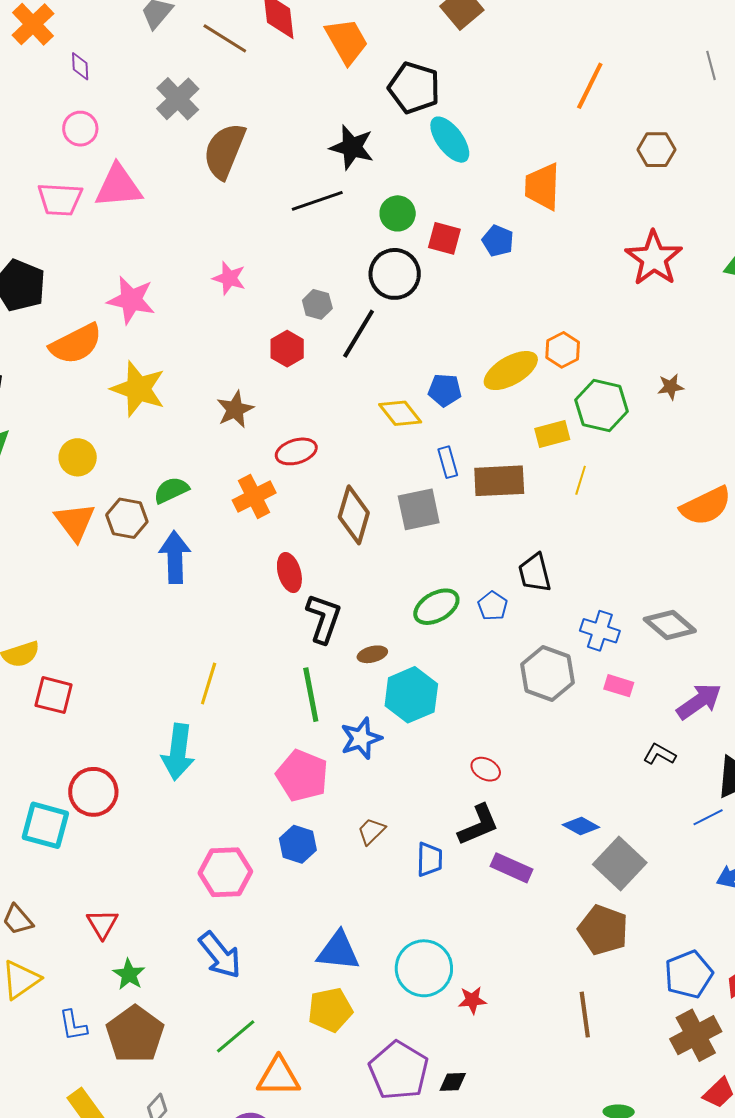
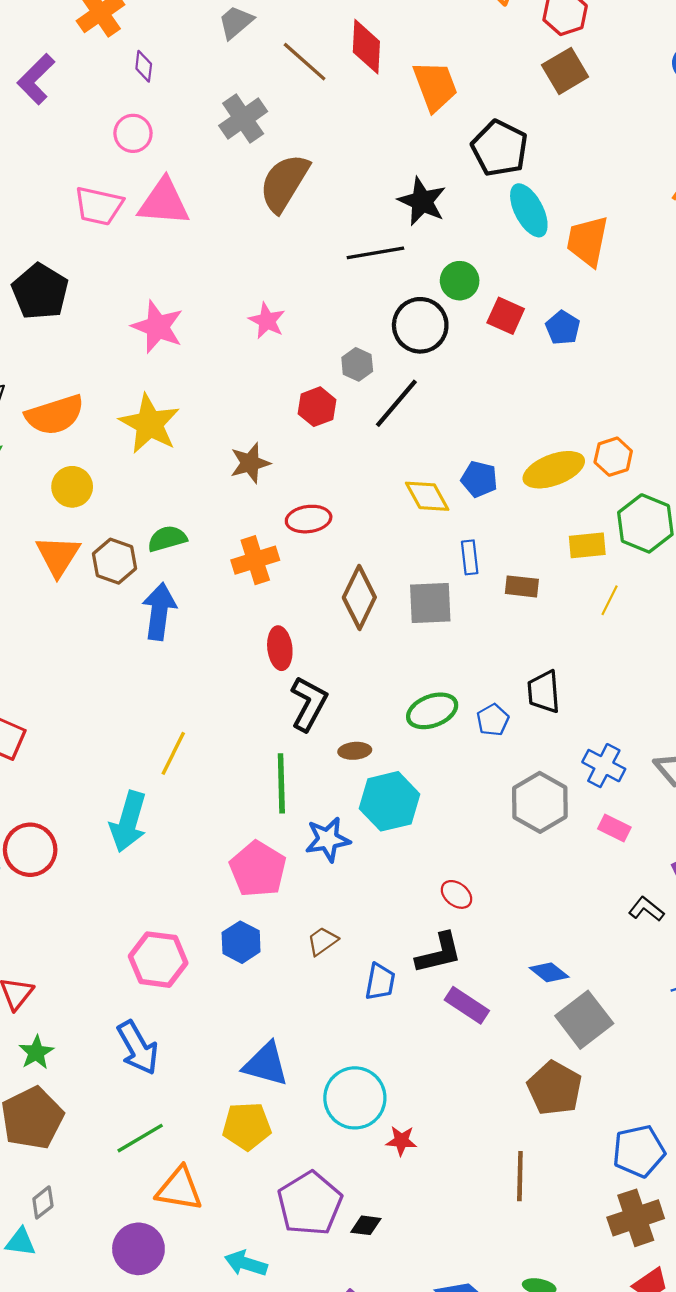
orange trapezoid: (542, 186) -> (587, 241), moved
black circle: (395, 274) -> (420, 325), moved
orange semicircle: (76, 344) -> (55, 415), moved
brown rectangle: (499, 481) -> (522, 586), size x0.6

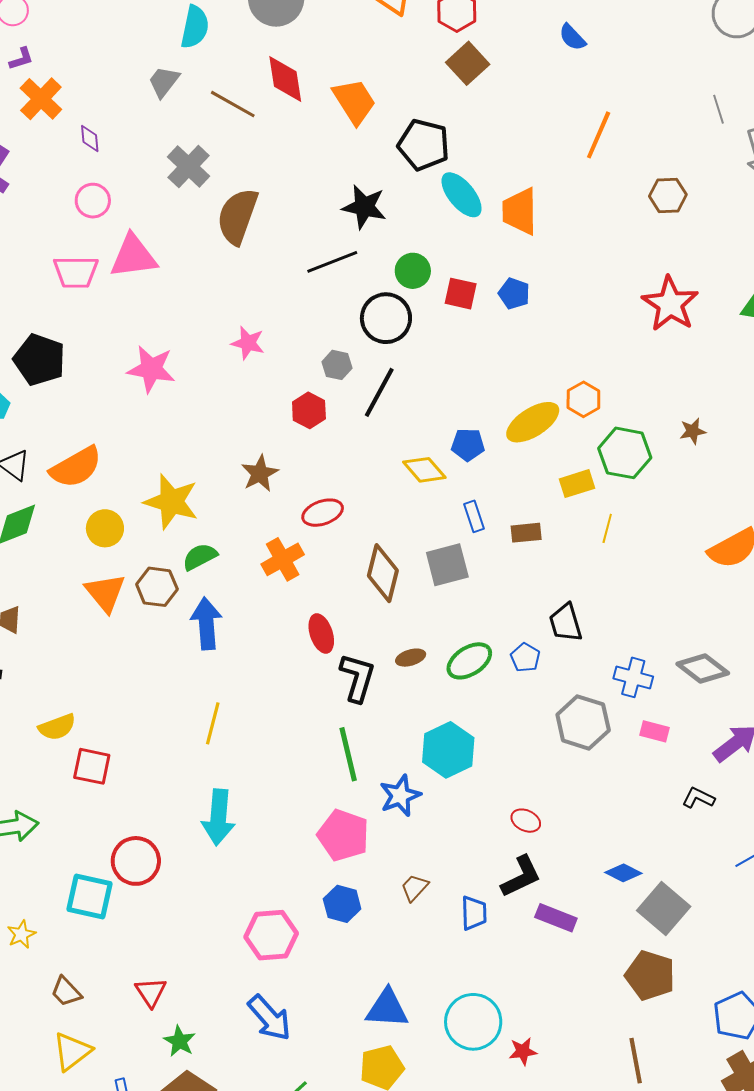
yellow star: (149, 424) -> (171, 502), moved
brown ellipse: (355, 751) -> (411, 658), moved
yellow line: (173, 753) -> (213, 723), moved

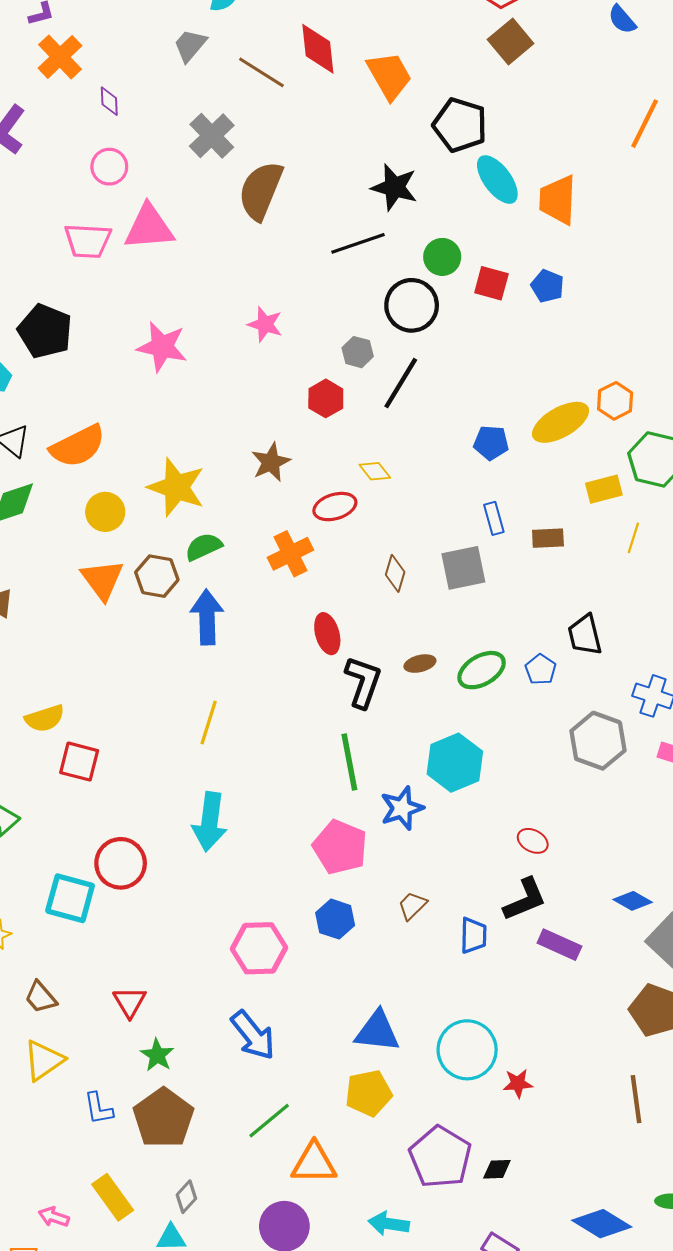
yellow diamond: (424, 470) -> (375, 471), moved, size x0.7
brown diamond: (383, 573) -> (395, 573), size x0.6

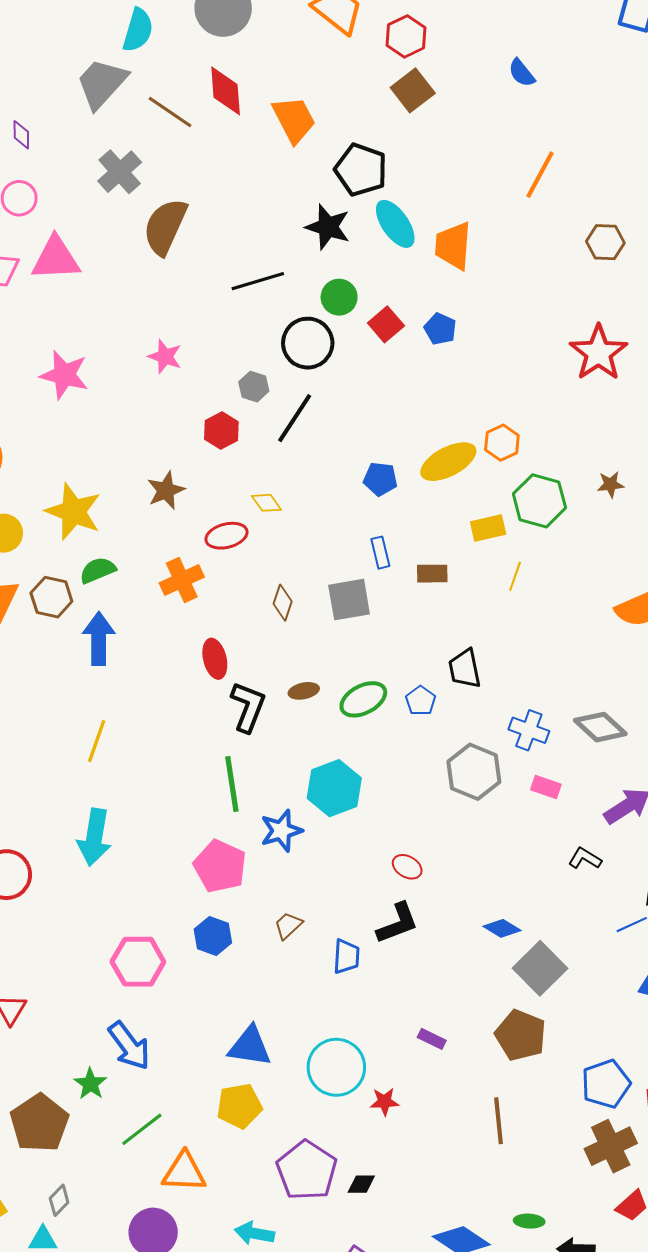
gray trapezoid: (190, 45) -> (102, 83), size x1.6
black star: (394, 187) -> (328, 227), moved
red square: (491, 283) -> (386, 324), turned 32
purple rectangle: (559, 945) -> (432, 1039), moved, size x0.7
green star: (157, 1055) -> (90, 1084), moved

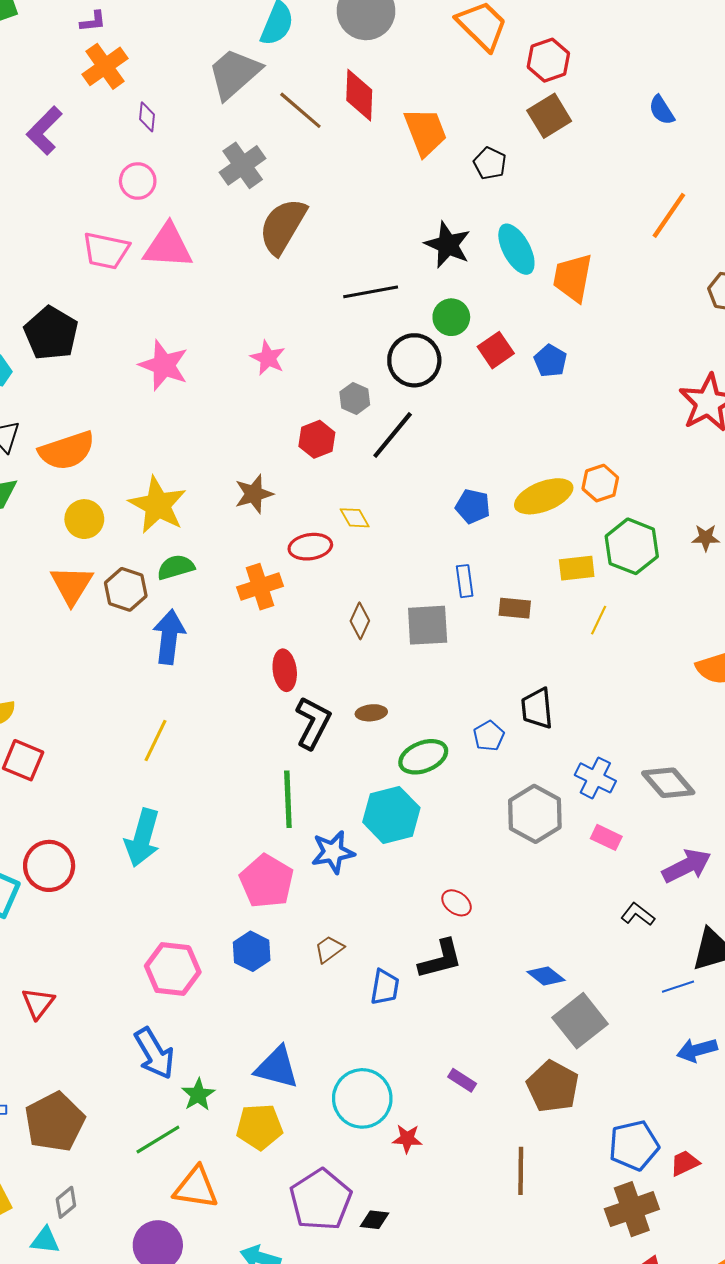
black pentagon: (361, 170) -> (490, 163), moved, size x0.6
green ellipse: (363, 699) -> (423, 757), moved
green star: (90, 1084) -> (198, 1095), moved

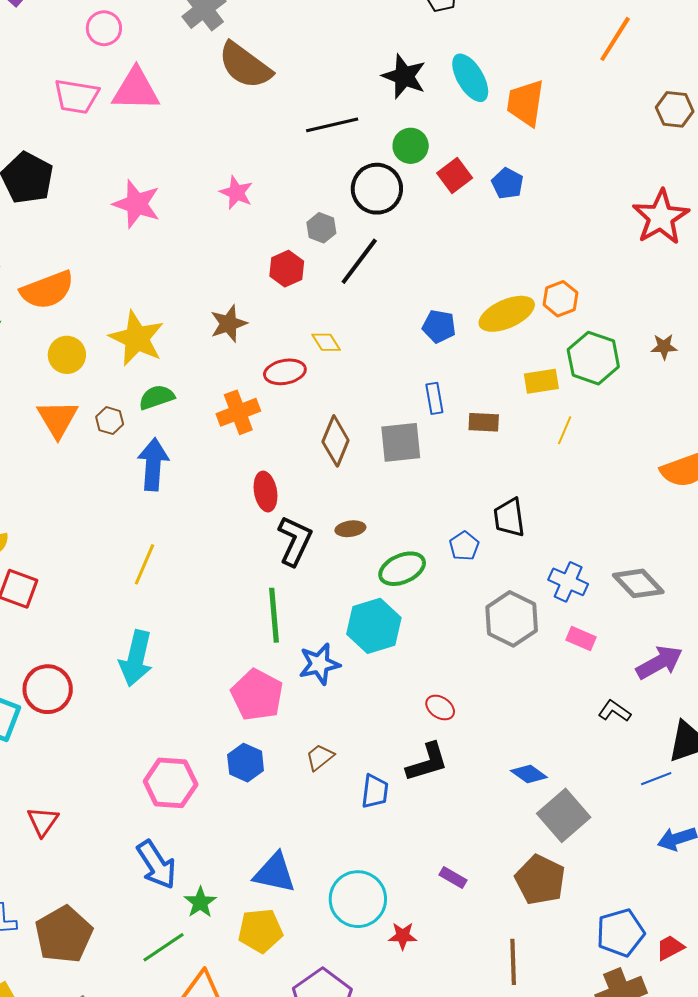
brown semicircle: (283, 226) -> (245, 66), turned -82
brown hexagon: (126, 589) -> (110, 421), size x0.7
brown diamond: (360, 621) -> (336, 441), size x1.4

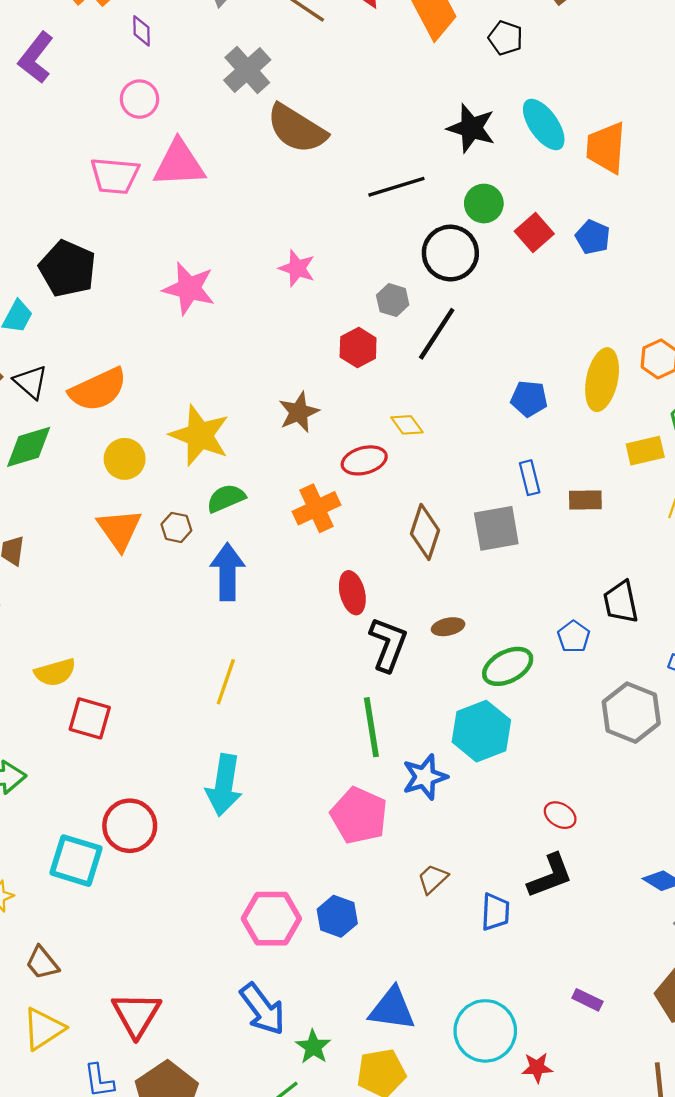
yellow ellipse: (507, 314) -> (602, 380), turned -50
blue hexagon: (246, 763) -> (337, 916), moved
red triangle: (43, 821) -> (136, 1015), moved, size x1.4

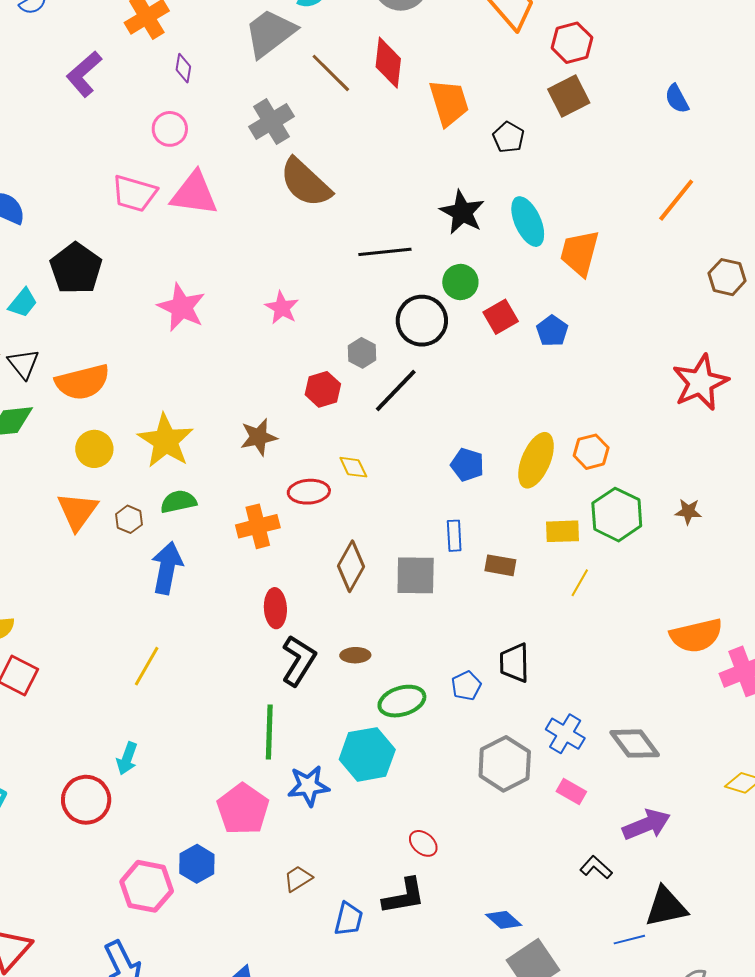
cyan arrow: (224, 785) -> (127, 758), size x0.6
red circle: (130, 826) -> (86, 800), moved
blue hexagon: (337, 916) -> (197, 864), moved

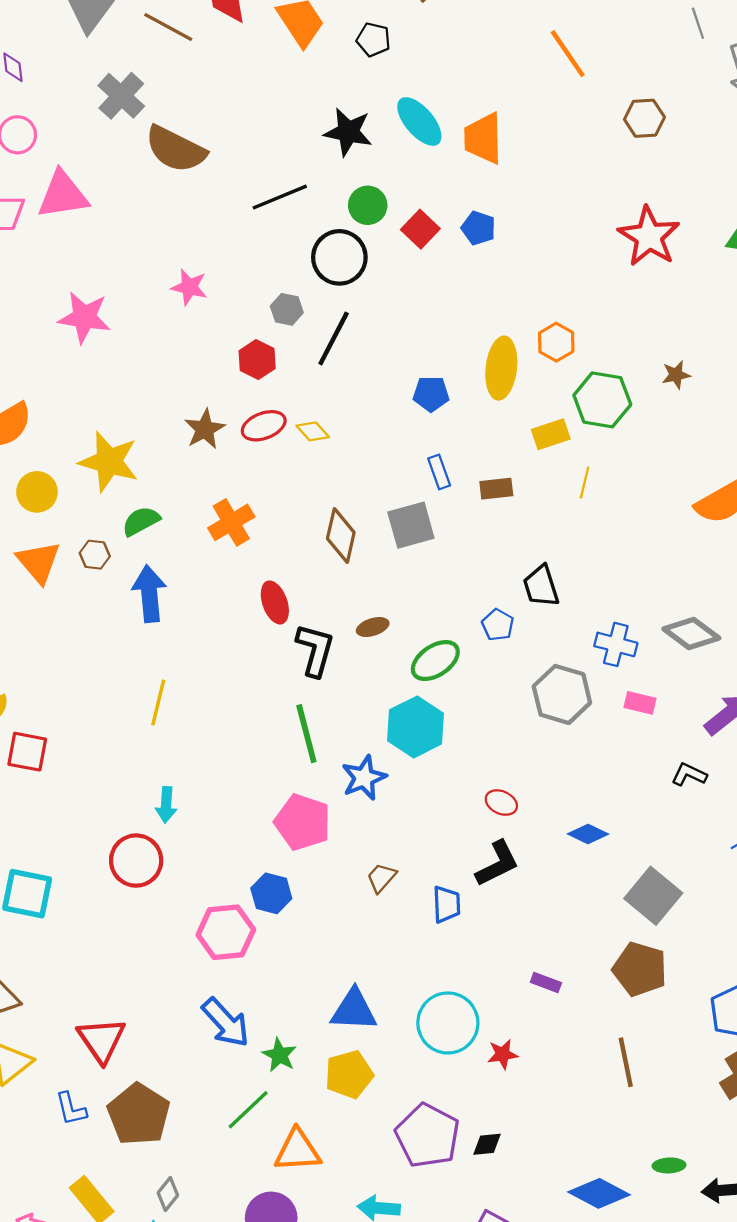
orange line: (676, 200) -> (568, 54), turned -57
red ellipse: (309, 492) -> (264, 426), moved
blue diamond: (504, 920) -> (588, 834), moved

